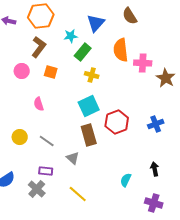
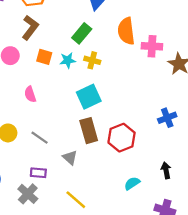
cyan star: (71, 36) -> (68, 60), moved
red hexagon: (117, 122) -> (122, 138), moved
cyan semicircle: (126, 180) -> (132, 183), turned 32

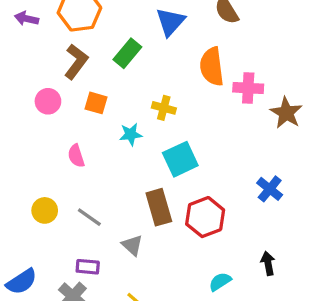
green rectangle: (82, 33) -> (127, 53), moved
cyan star: (68, 60) -> (131, 134), moved
cyan square: (89, 97) -> (180, 159), moved
blue cross: (167, 118) -> (270, 189), turned -30

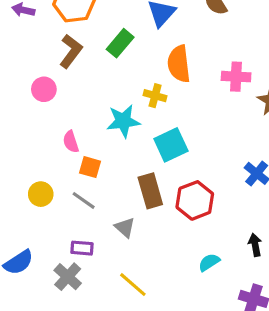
orange semicircle: (212, 67) -> (179, 64), moved
orange square: (96, 103) -> (90, 167), moved
cyan star: (131, 134) -> (123, 121), size x1.5

